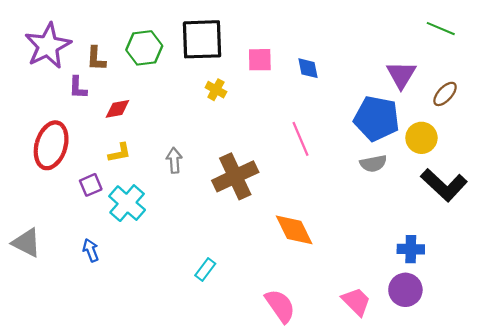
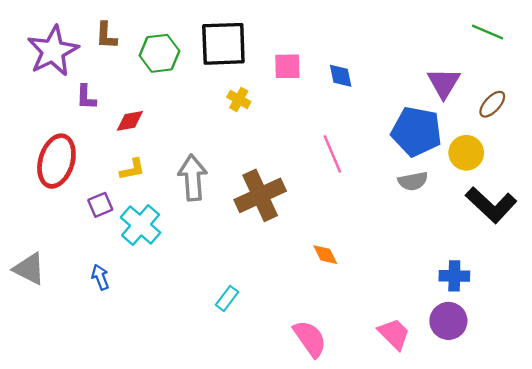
brown L-shape: (96, 59) -> (106, 36), moved
gray arrow: (174, 160) -> (193, 178), size x1.6
orange diamond: (294, 230) -> (325, 255), size x0.6

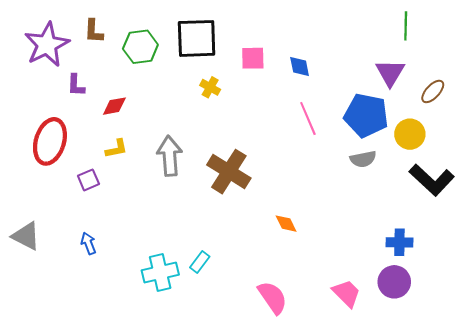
green line: (488, 32) -> (406, 26), moved, turned 68
pink line: (332, 154) -> (308, 119), moved
brown cross: (260, 195) -> (229, 172), turned -33
cyan cross: (141, 225) -> (160, 272), moved, turned 36

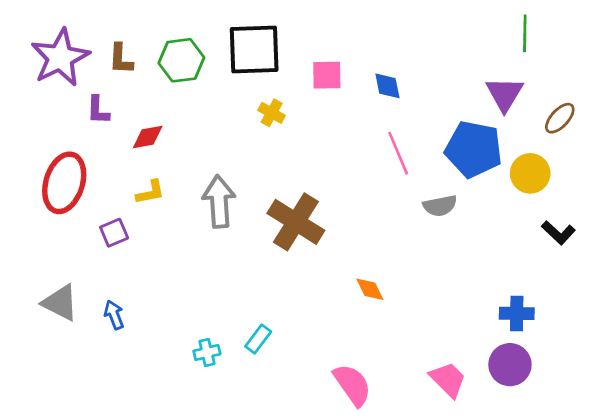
brown L-shape: (94, 31) -> (121, 59), moved
gray semicircle: (363, 159) -> (440, 206), moved
black L-shape: (432, 180) -> (558, 233), size x0.6
gray triangle: (26, 236) -> (60, 303), moved
cyan cross: (160, 272) -> (207, 353), size x0.6

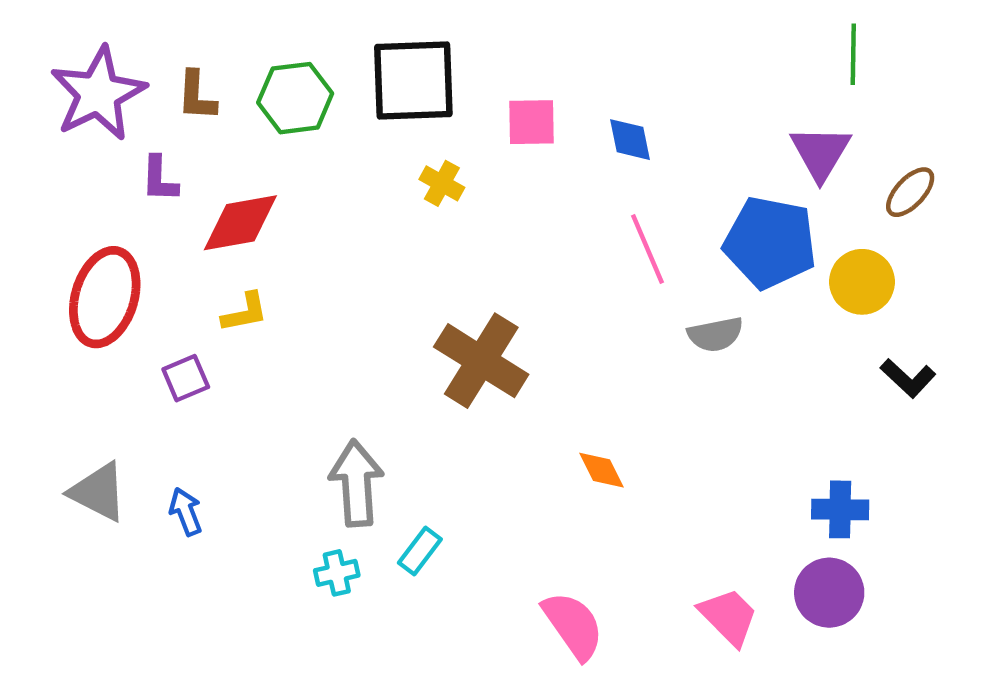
red diamond: (148, 137) -> (240, 223), size x1.5
gray arrow: (219, 202) -> (356, 483), moved

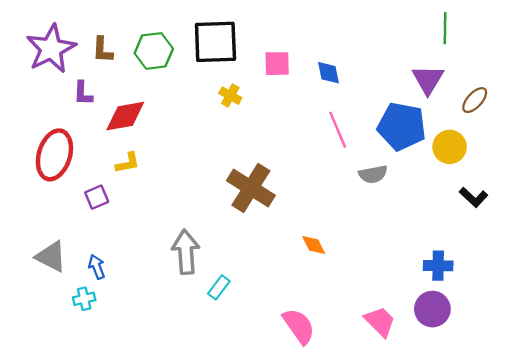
cyan cross: (337, 573) -> (84, 299), moved

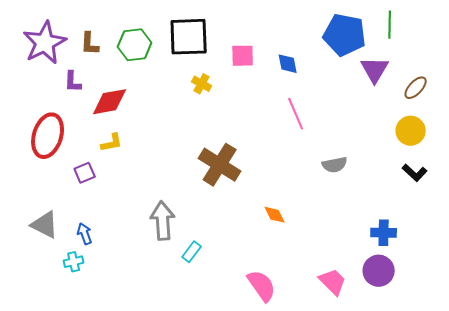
blue pentagon: (402, 126) -> (345, 35), moved
yellow circle: (450, 147) -> (411, 131), moved
gray semicircle: (373, 174) -> (335, 165), moved

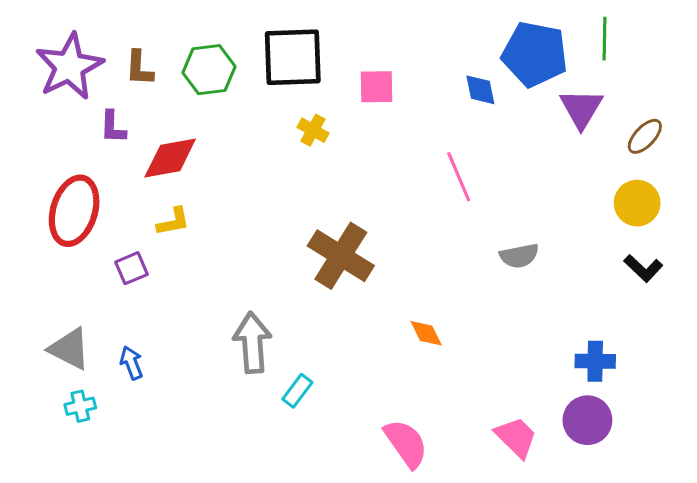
blue diamond: (288, 64) -> (480, 90), moved
cyan cross: (74, 262) -> (80, 406), moved

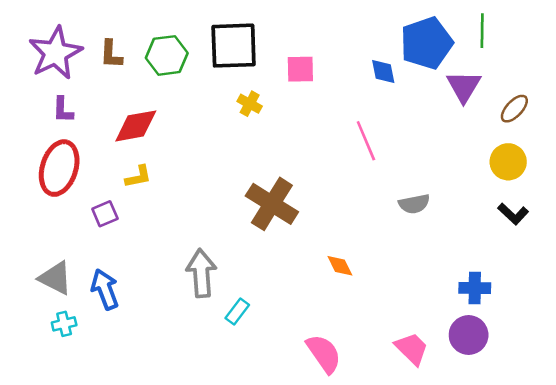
blue pentagon: (535, 54) -> (427, 43), turned -30
purple L-shape: (113, 127) -> (63, 110), moved
blue arrow: (131, 363) -> (105, 289), size x1.5

